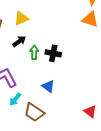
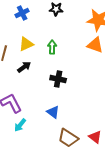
green arrow: (34, 52) -> (52, 47), moved
brown trapezoid: (34, 112) -> (68, 138), moved

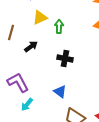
yellow triangle: (26, 44) -> (40, 18), moved

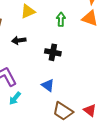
green arrow: (59, 26) -> (61, 19), moved
black arrow: (31, 46) -> (19, 40), turned -152

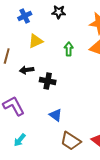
black cross: (53, 52) -> (48, 81), moved
cyan arrow: (15, 98) -> (20, 140), moved

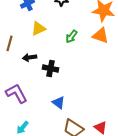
green arrow: (69, 49) -> (72, 36), turned -144

